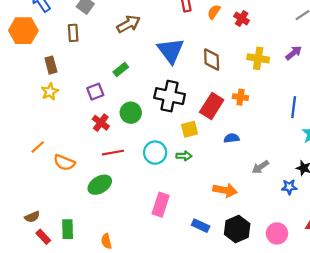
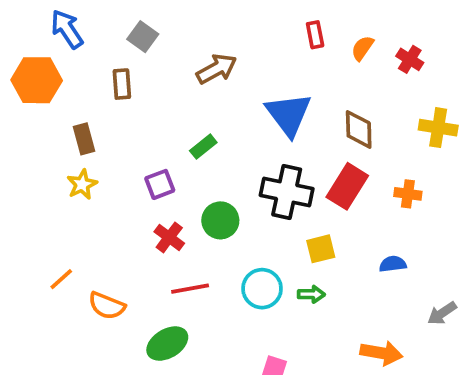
red rectangle: (212, 106) -> (347, 186), moved

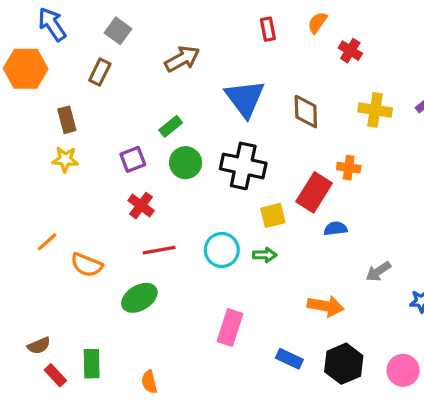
orange semicircle: (362, 48) -> (317, 23), moved
brown rectangle: (122, 84) -> (100, 72), turned 30
yellow star: (82, 184) -> (65, 159), turned 30
red rectangle: (347, 186) -> (314, 192), moved
green circle: (220, 220) -> (186, 163), moved

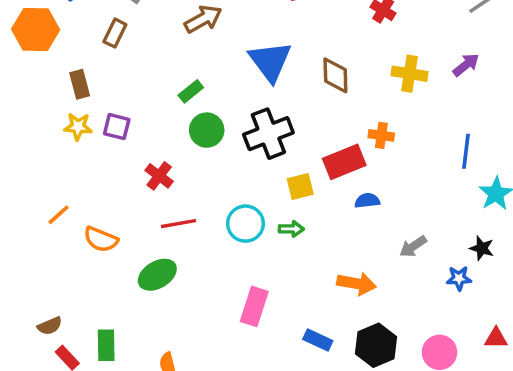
purple square: (133, 159) -> (117, 127), moved, turned 35
black cross: (243, 166) -> (268, 134), turned -33
red rectangle: (314, 192) -> (344, 162), turned 36

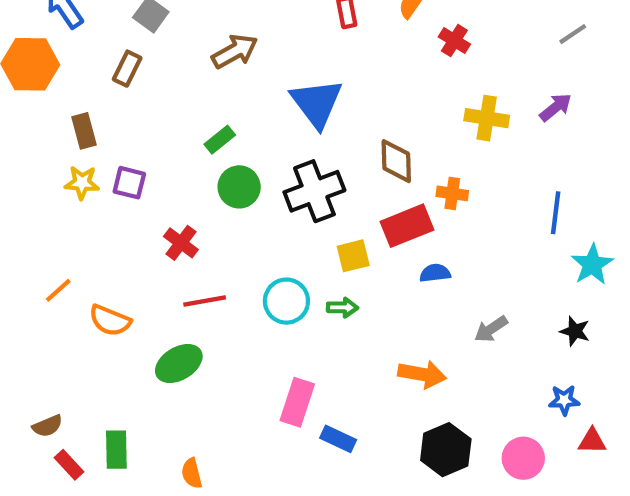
brown diamond: (335, 75) -> (396, 161), moved
blue star: (459, 278) -> (564, 400), moved
blue rectangle: (318, 340) -> (338, 439), moved

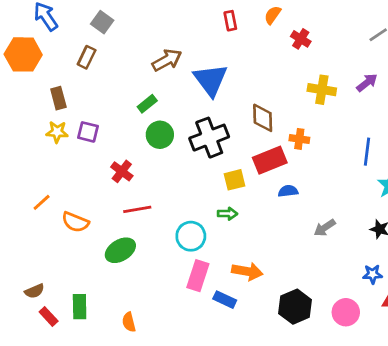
brown arrow: (235, 51) -> (167, 60), moved
cyan circle: (286, 301) -> (191, 236), moved
orange arrow: (422, 374) -> (247, 271), moved

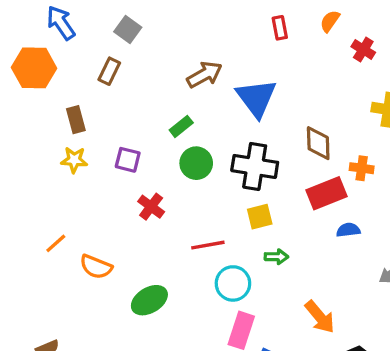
purple square: (88, 132) -> (128, 160), moved
black cross: (209, 138) -> (255, 166), turned 30
yellow square: (235, 180) -> (260, 217), moved
red line: (137, 209) -> (208, 245), moved
orange arrow: (247, 271) -> (320, 317), moved, turned 40

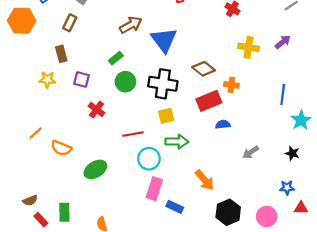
brown rectangle: (76, 120) -> (61, 54), moved
brown diamond: (318, 143) -> (204, 69), turned -50
green arrow: (276, 257) -> (177, 142), size x1.5

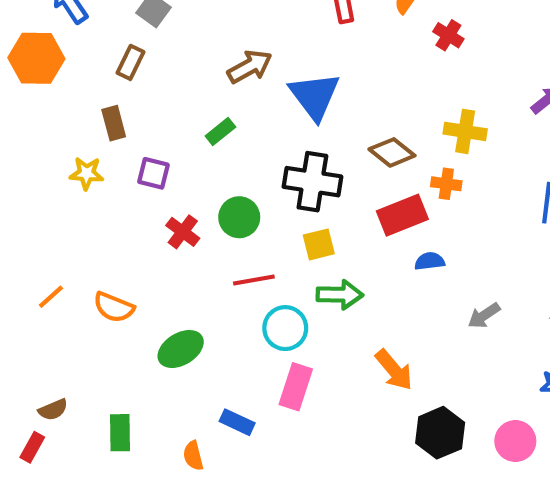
yellow cross: (248, 47) -> (465, 131), moved
green circle: (125, 82) -> (239, 217), moved
orange line: (36, 133) -> (51, 297), moved
blue rectangle: (175, 207) -> (237, 422), moved
red rectangle: (41, 220) -> (32, 447), moved, turned 72

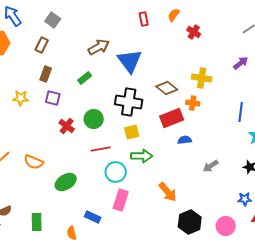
brown rectangle: (114, 123) -> (46, 74), moved, turned 35

